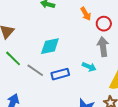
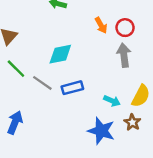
orange arrow: (86, 14) -> (101, 25), moved
cyan arrow: (89, 67) -> (112, 101), moved

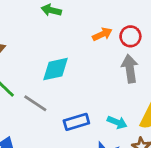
orange arrow: (101, 25) -> (102, 34), turned -84
blue rectangle: (72, 88) -> (76, 122), moved

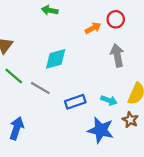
red circle: (130, 36) -> (116, 19), moved

